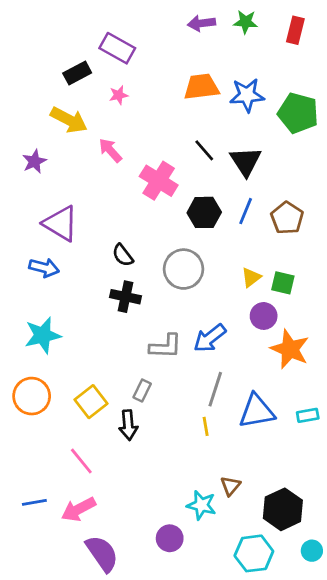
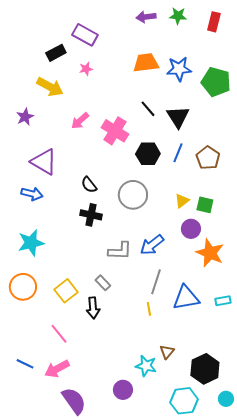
pink arrow: (110, 150) -> (80, 121), moved, turned -90
gray rectangle: (142, 391) -> (103, 283), turned -70
blue line: (34, 502) -> (25, 364), turned 36

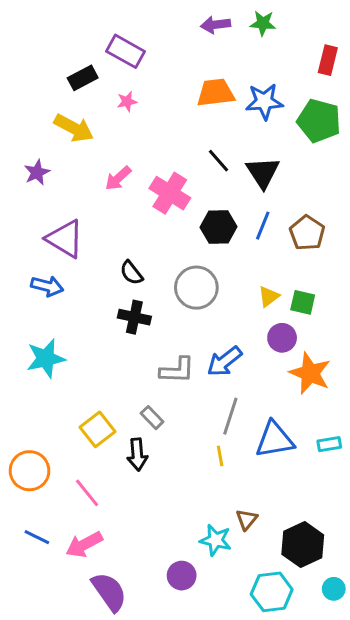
red rectangle: (214, 22) -> (328, 60), moved
orange circle: (23, 287) -> (30, 471), moved

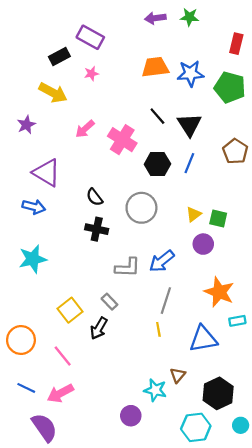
brown pentagon: (307, 233) -> (235, 151), moved
orange star: (310, 373) -> (219, 292), moved
blue triangle: (275, 440) -> (203, 339), moved
black arrow: (137, 454) -> (99, 328), turned 35
purple semicircle: (109, 592) -> (44, 427), moved

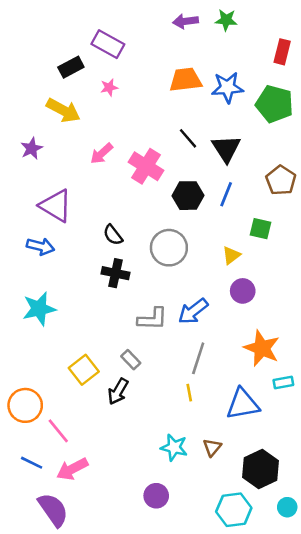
green square: (218, 218) -> (261, 229), moved
pink line: (63, 356) -> (58, 431), moved
cyan star: (155, 390) -> (174, 447), moved

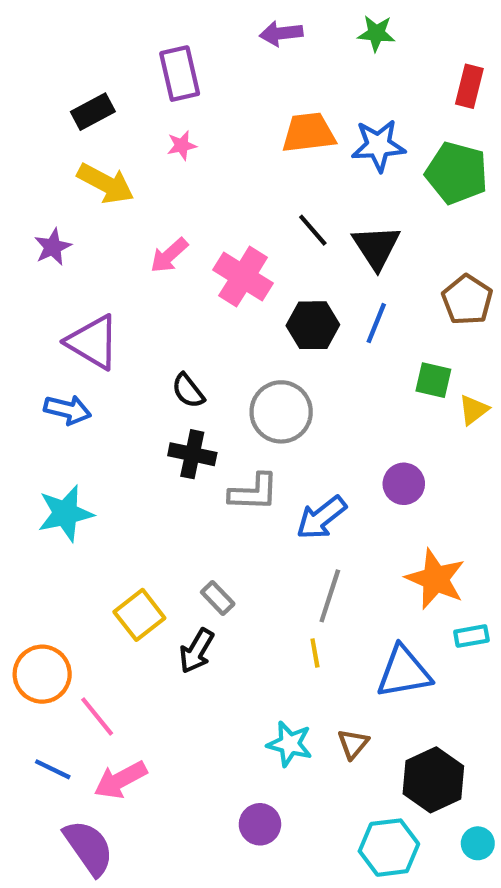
purple arrow: (185, 21) -> (281, 33), moved
purple rectangle: (108, 44) -> (180, 74), turned 48
black rectangle: (71, 67) -> (93, 112), moved
yellow triangle: (231, 255) -> (474, 410), moved
gray L-shape: (152, 319) -> (254, 492), moved

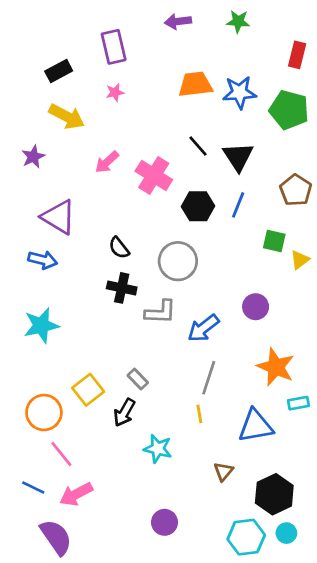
orange circle: (42, 674) -> (44, 413), moved
cyan star: (290, 744) -> (158, 449), moved
cyan circle: (478, 843) -> (286, 533), moved

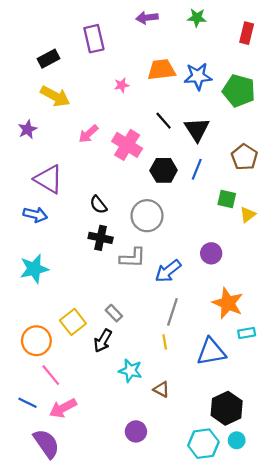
red rectangle: (297, 55) -> (247, 33), moved
pink star: (115, 92) -> (122, 85), moved
brown triangle: (223, 471) -> (161, 389), moved, turned -42

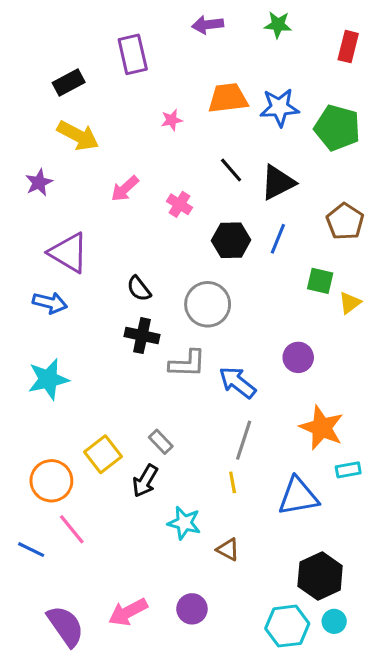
black triangle: (197, 129) -> (278, 182), turned 36
pink cross: (127, 145) -> (180, 204), size x0.6
blue arrow: (168, 271) -> (237, 382), turned 76
blue line: (28, 403) -> (31, 550), moved
pink arrow: (63, 408) -> (128, 612), moved

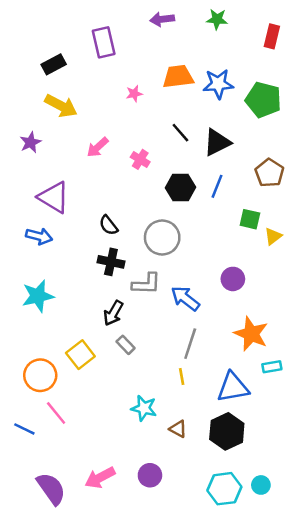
black arrow: (145, 481) -> (113, 313), moved
black hexagon: (320, 576) -> (227, 431), moved

